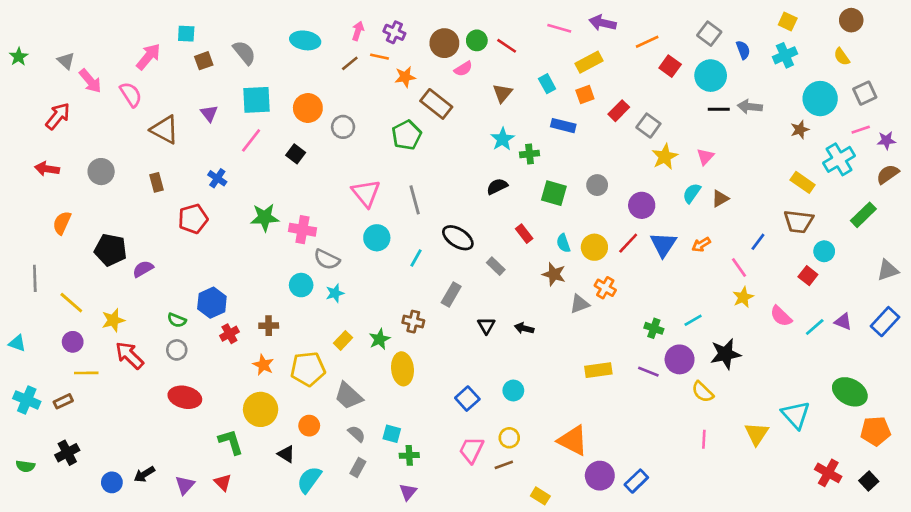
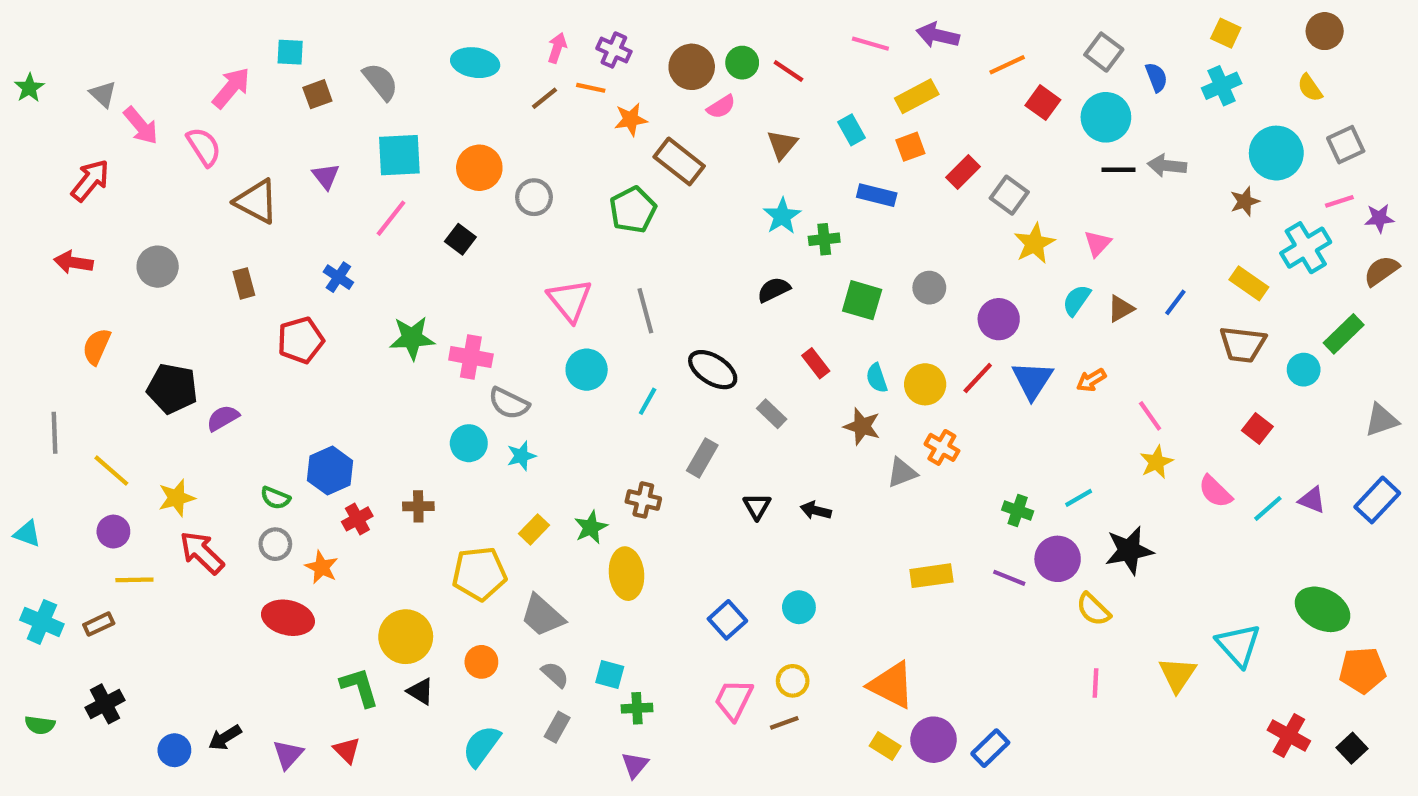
blue line: (758, 242) -> (1175, 302), moved
cyan circle: (824, 251) -> (1304, 370), moved
orange star: (263, 365) -> (322, 567), moved
black triangle: (286, 454) -> (420, 691), moved
yellow rectangle: (540, 496) -> (885, 746), moved

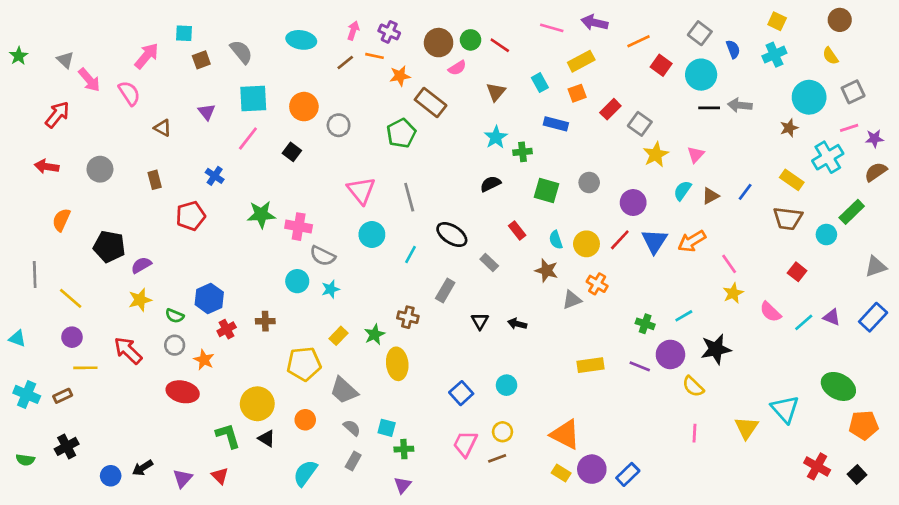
brown triangle: (256, 201) -> (163, 128), size x0.6
orange arrow: (1091, 380) -> (692, 241), size x1.5
yellow star: (177, 498) -> (140, 300), moved

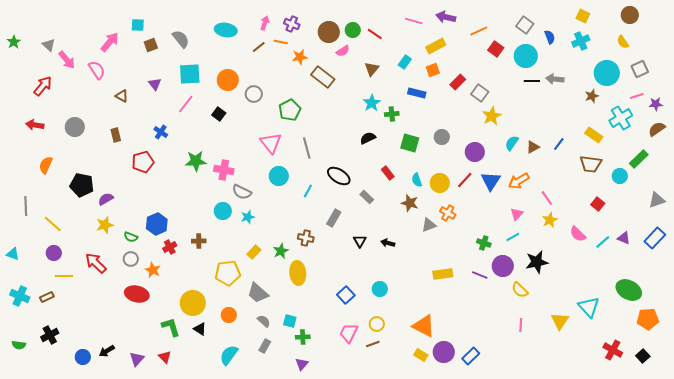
cyan rectangle: (540, 83) -> (405, 62), turned 64
green pentagon: (401, 133) -> (290, 110), moved
pink triangle: (696, 155) -> (517, 214), moved

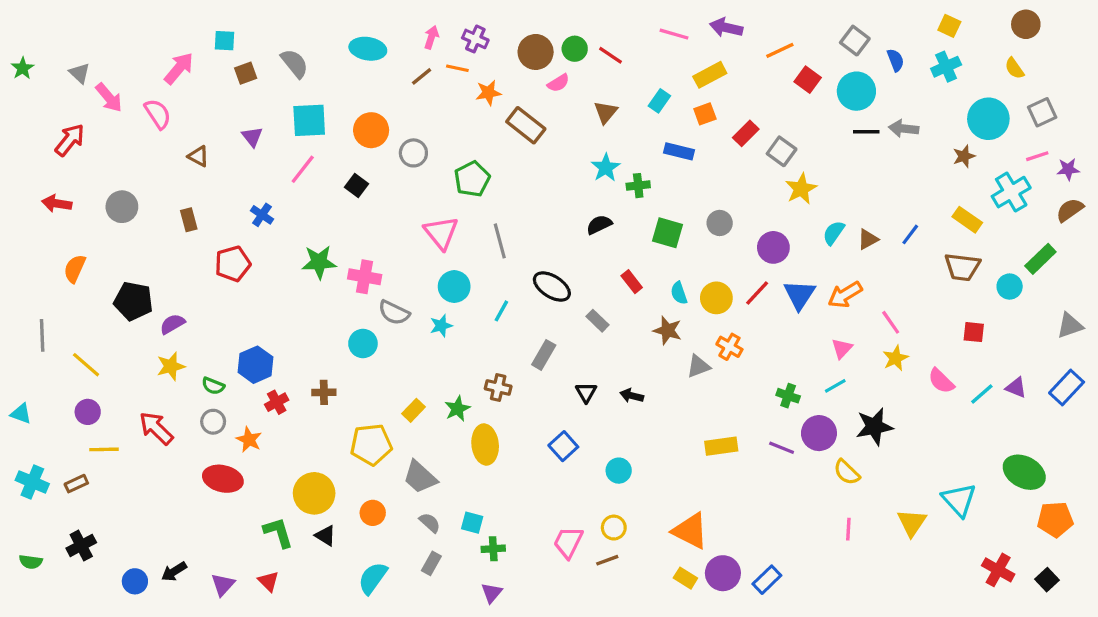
red square: (598, 204) -> (974, 332), turned -32
cyan star: (248, 217) -> (441, 326), moved
blue square: (346, 295) -> (563, 446), moved

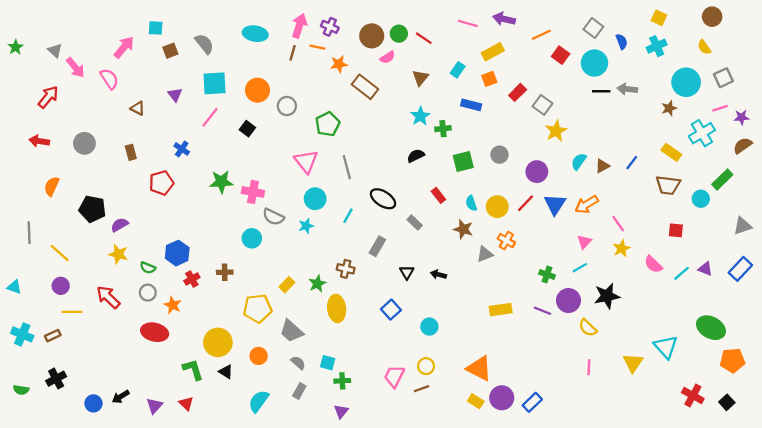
pink arrow: (431, 37) -> (299, 26), size x1.5
brown line: (422, 76) -> (293, 53), turned -35
green square: (668, 233) -> (463, 161), turned -30
yellow star: (171, 366) -> (118, 254), turned 30

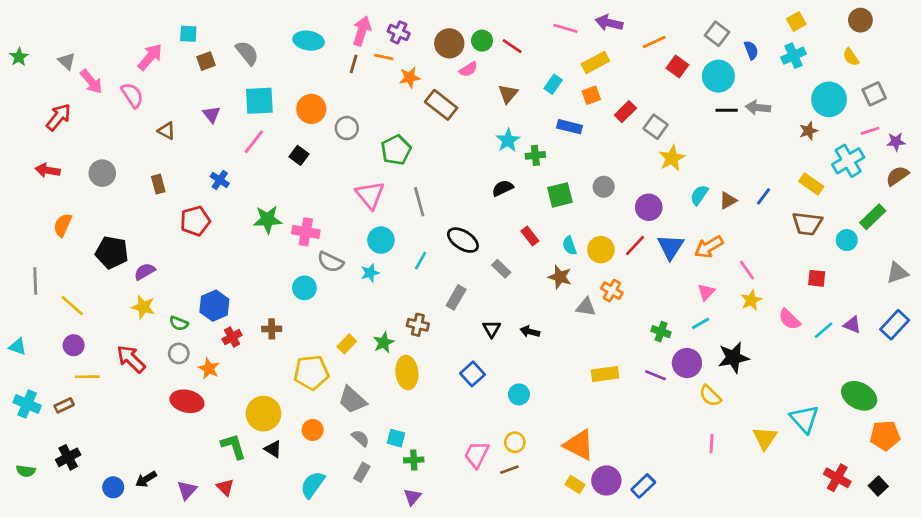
yellow square: (659, 18) -> (796, 21), turned 35
gray triangle: (485, 254) -> (586, 307), turned 30

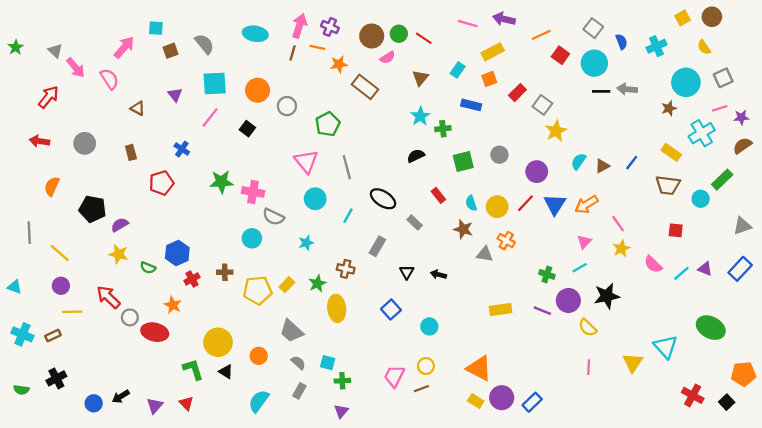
yellow square: (796, 21) -> (683, 18), moved
cyan star: (370, 273) -> (306, 243), moved
gray circle: (179, 353) -> (130, 317), moved
yellow pentagon: (311, 373) -> (258, 290), moved
orange pentagon: (885, 435) -> (744, 374), moved

